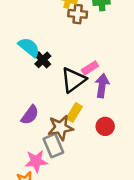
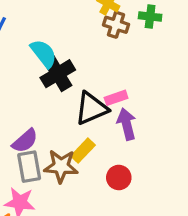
black cross: (43, 60) -> (58, 74), size x1.5
purple arrow: (102, 86) -> (127, 124), turned -35
gray rectangle: (53, 146) -> (29, 167), moved

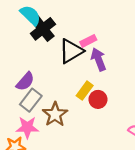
yellow rectangle: (83, 151) -> (85, 91), moved
brown star: (61, 166) -> (55, 114), moved, turned -30
gray rectangle: (29, 167) -> (31, 100), turned 55

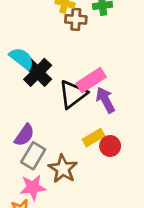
pink rectangle: (88, 41) -> (91, 80), size x1.5
yellow rectangle: (85, 91) -> (94, 138), turned 30

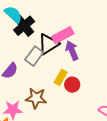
yellow rectangle: (94, 138) -> (61, 77), turned -35
gray rectangle: (33, 156) -> (34, 56), moved
brown star: (63, 169) -> (36, 98), turned -30

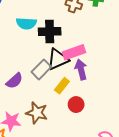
cyan semicircle: (13, 14) -> (26, 23), turned 132
black cross: (24, 26) -> (50, 32), moved, turned 30
yellow rectangle: (61, 77) -> (62, 86), moved

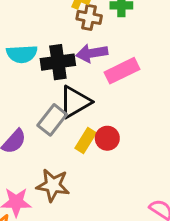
pink rectangle: (74, 52) -> (122, 71), moved
purple arrow: (81, 69) -> (92, 53), moved, turned -78
red circle: (76, 105) -> (107, 138), moved

